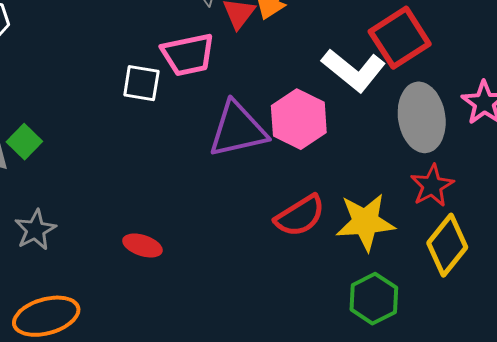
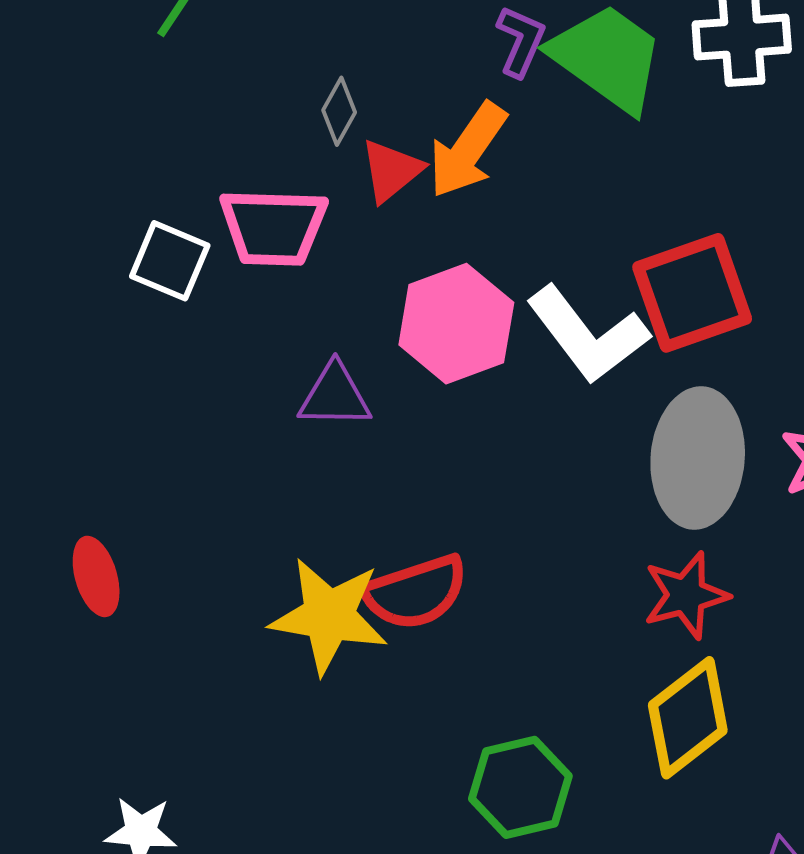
pink hexagon: (299, 119) -> (456, 324), moved
purple triangle: (238, 130) -> (335, 396), size x0.6
yellow star: (365, 222) -> (329, 616), moved
red ellipse: (142, 245) -> (96, 576), turned 42

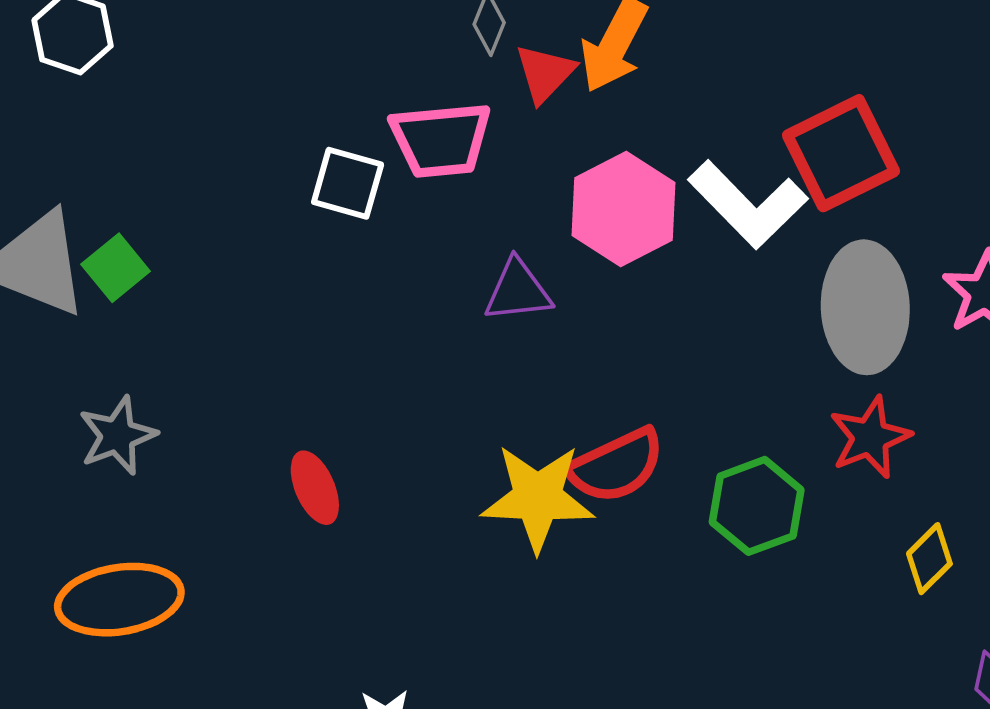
yellow diamond: (688, 718) -> (929, 559), moved, size x0.6
green hexagon: (520, 787) -> (757, 506), moved

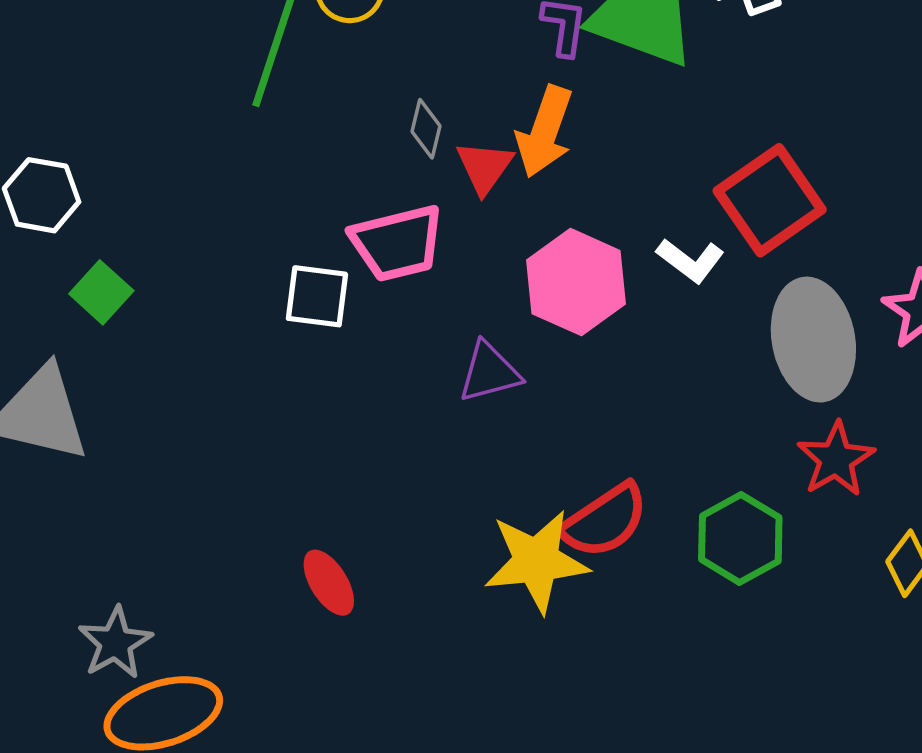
white L-shape: (748, 204) -> (690, 260), size x0.6
green square: (116, 268) -> (101, 292), moved
gray star: (118, 436) -> (115, 643), moved

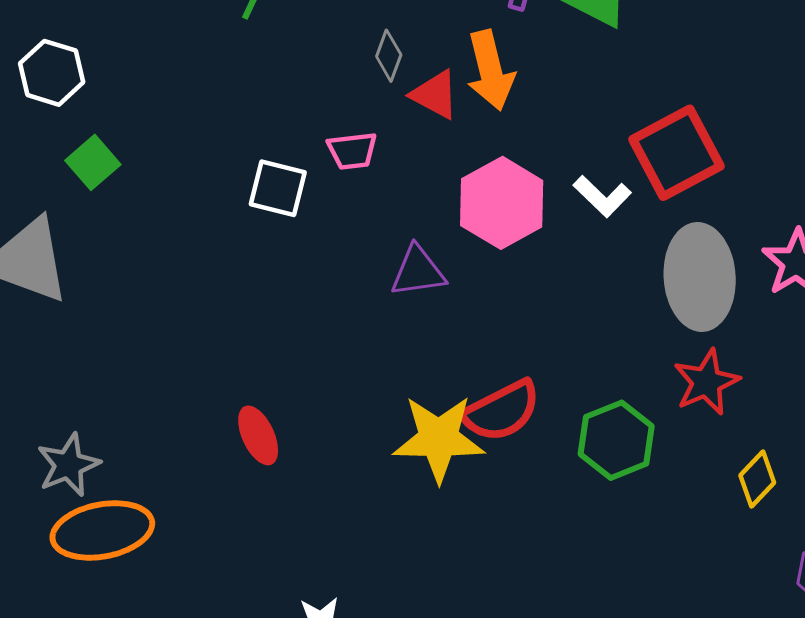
orange arrow: (545, 132) -> (490, 70), turned -40
red triangle: (484, 167) -> (435, 95), turned -44
pink trapezoid: (397, 243) -> (352, 151), size x0.6

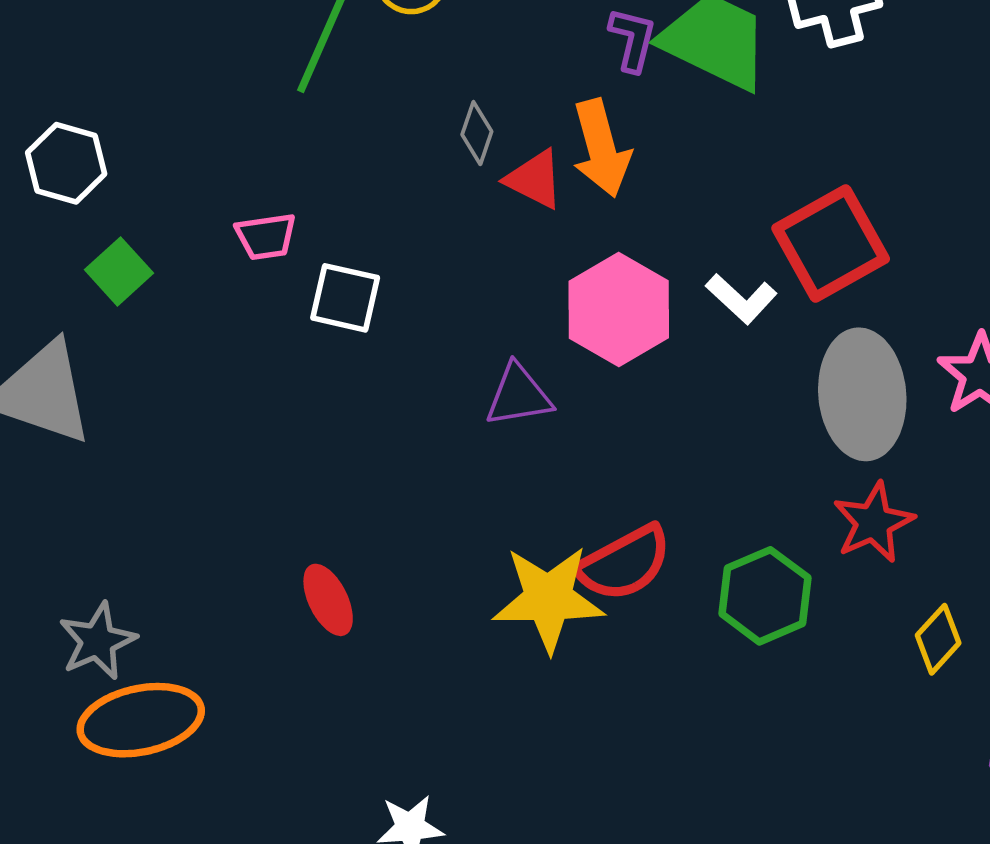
pink trapezoid: (352, 151) -> (266, 236), moved

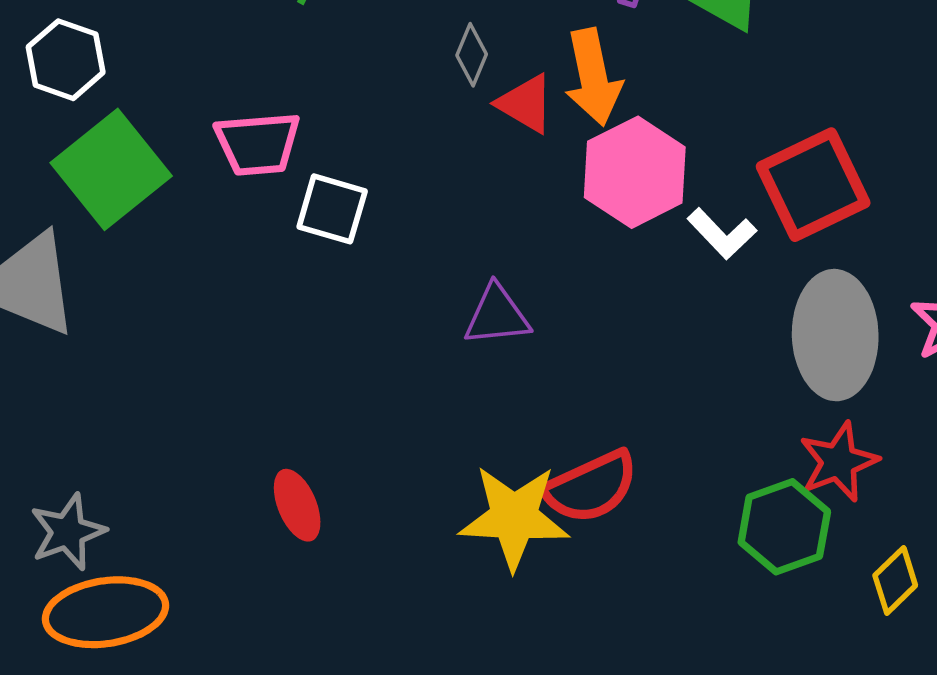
pink trapezoid: (266, 236) -> (258, 144), size x1.4
green square: (119, 271) -> (111, 169), size x1.8
pink hexagon: (619, 310) -> (635, 172), moved
green hexagon: (765, 596) -> (784, 527), moved

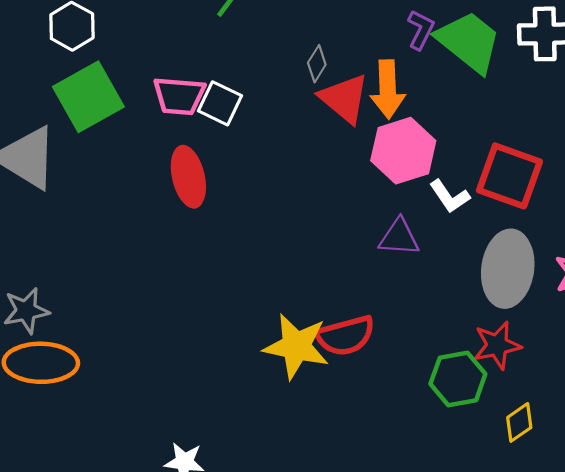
red triangle: (526, 104) -> (344, 99), size x1.4
red square: (813, 185) -> (509, 176), turned 36
white square: (332, 209) -> (220, 103), moved
purple triangle: (497, 315) -> (399, 237), moved
red ellipse: (297, 505) -> (188, 177), moved, size x1.4

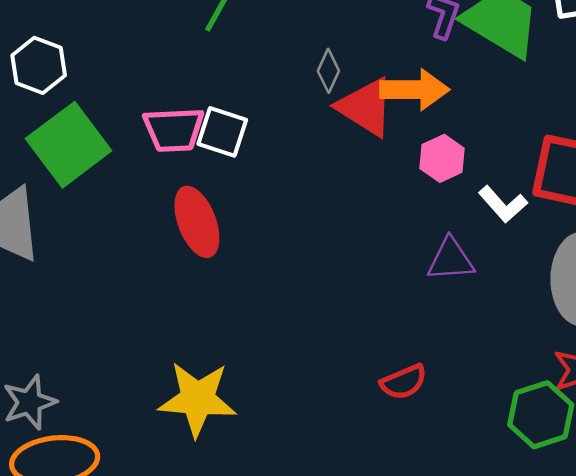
orange arrow: (388, 89) -> (415, 90), turned -80
pink hexagon: (403, 151) -> (442, 158), size x0.6
red semicircle: (345, 336) -> (404, 382), size x0.7
yellow star: (296, 346) -> (197, 399), moved

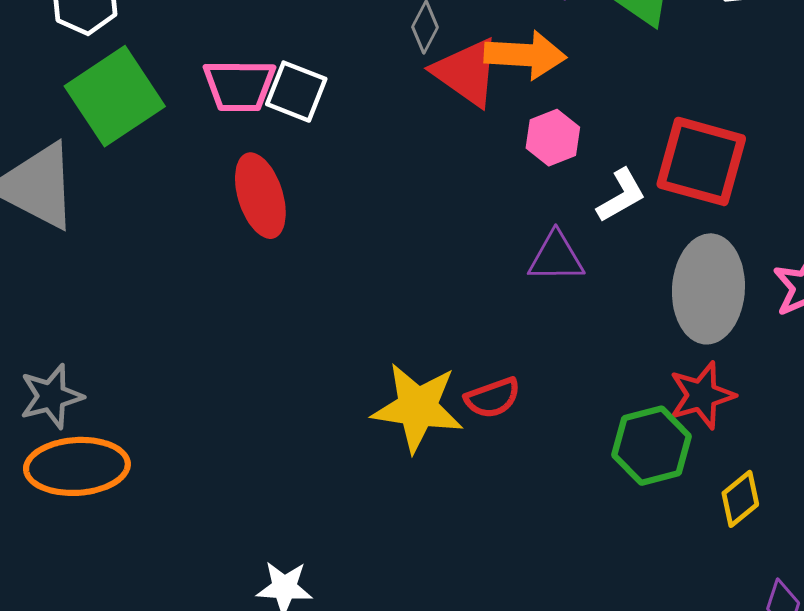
white L-shape: (503, 204) -> (621, 196), turned -81
yellow star: (197, 399) -> (418, 407), moved

